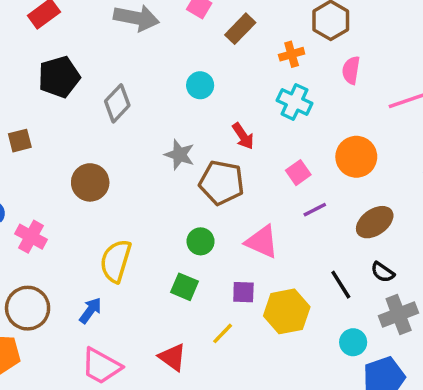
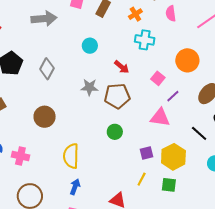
pink triangle: (262, 242) -> (160, 117), moved
green square: (184, 287) -> (169, 185), moved
blue arrow: (90, 310) -> (75, 187), moved

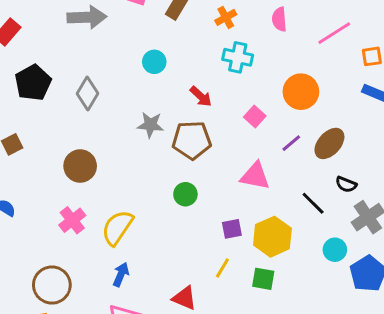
purple line: (173, 96) -> (291, 143), moved
pink cross: (20, 156) -> (72, 220), moved, turned 36
yellow semicircle: (71, 156) -> (117, 228), turned 30

